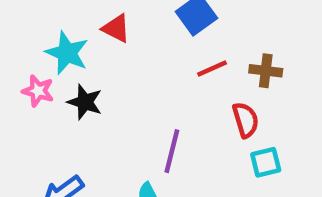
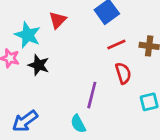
red triangle: (116, 28) -> (58, 20), turned 48
red semicircle: (246, 120) -> (123, 73), moved

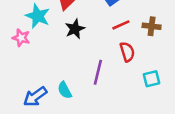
black star: (39, 65) -> (75, 29), moved, turned 30
cyan semicircle: (78, 124) -> (65, 90), moved

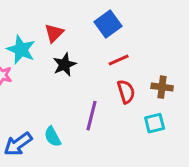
brown cross: (152, 26) -> (162, 87), moved

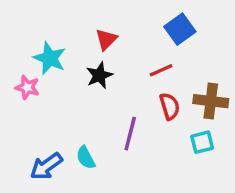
blue square: (108, 24) -> (180, 29), moved
red triangle: (54, 33) -> (106, 39), moved
brown cross: (162, 87) -> (211, 101), size x1.4

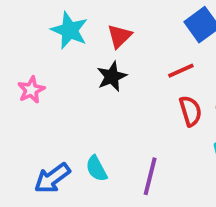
cyan star: (50, 58) -> (70, 30), moved
pink star: (27, 87) -> (31, 90), turned 30
purple line: (130, 134) -> (150, 176), moved

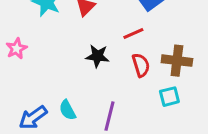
black star: (112, 76) -> (97, 56), moved, turned 30

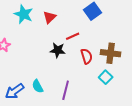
red line: (133, 34) -> (73, 36), moved
cyan square: (169, 97) -> (106, 77), turned -32

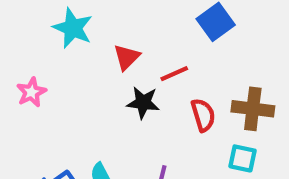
red triangle: (50, 17) -> (127, 57), moved
cyan square: (106, 77) -> (242, 158), turned -32

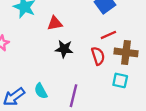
red triangle: (127, 57) -> (55, 23), turned 35
red line: (174, 74) -> (108, 35), moved

